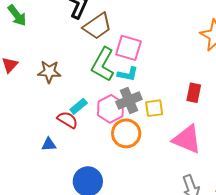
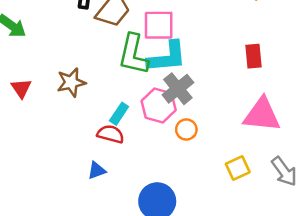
cyan L-shape: (128, 74) -> (167, 57), size x1.6
yellow square: (154, 108) -> (238, 168), moved
orange circle: (126, 133) -> (186, 130), size x0.6

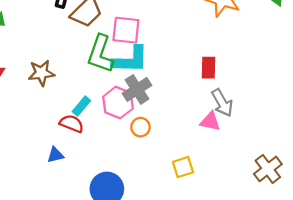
pink triangle: (262, 115) -> (210, 121), size x0.6
gray arrow: (284, 171) -> (222, 103), moved

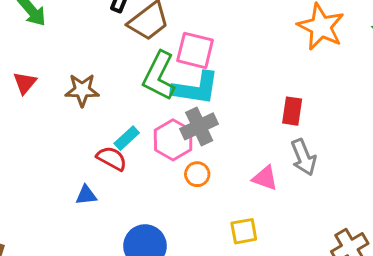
pink triangle: (210, 121) -> (265, 178), moved

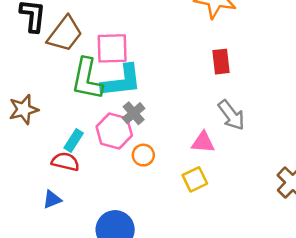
red rectangle: (292, 111) -> (221, 62), moved
gray cross: (199, 126) -> (134, 113), size x0.7
yellow square: (244, 231) -> (195, 179), moved

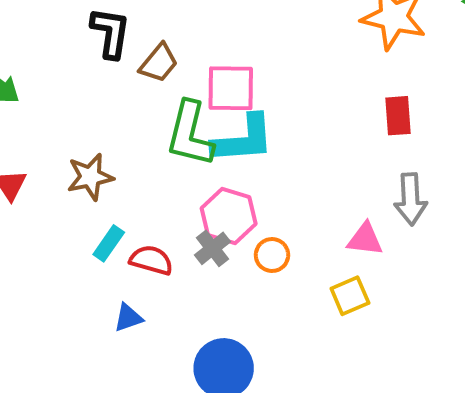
brown trapezoid: (65, 34) -> (159, 63), size x0.7
gray cross: (134, 113) -> (212, 248), moved
gray arrow: (231, 115) -> (411, 199), turned 32
cyan rectangle: (74, 140) -> (109, 243), moved

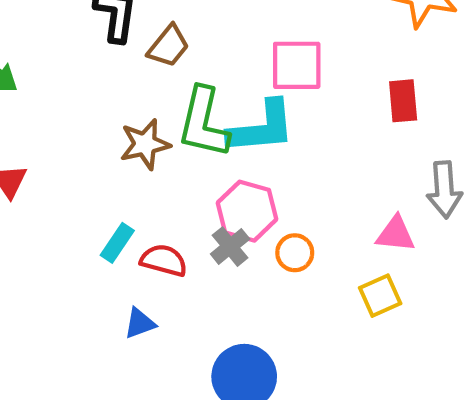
pink square: (231, 88) -> (297, 65), moved
red rectangle: (398, 116) -> (403, 101), moved
brown star: (90, 177) -> (145, 144), moved

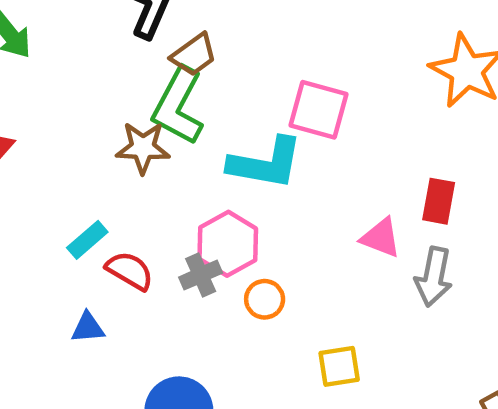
red rectangle: (403, 101) -> (439, 201), moved
green L-shape: (204, 123) -> (178, 106), moved
pink triangle: (396, 234) -> (381, 238), moved

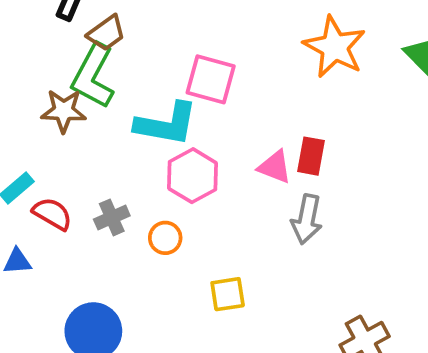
pink triangle: (381, 238) -> (275, 167), moved
pink hexagon: (228, 244) -> (193, 176), moved

